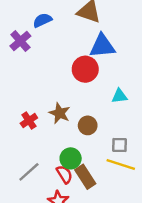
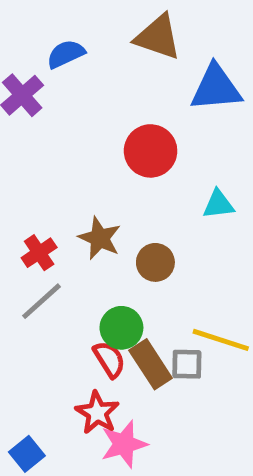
blue triangle: (102, 46) -> (216, 88), moved
gray square: (119, 145) -> (187, 364), moved
gray line: (29, 172) -> (41, 301), moved

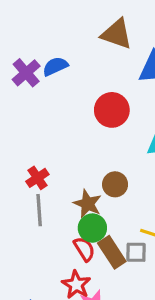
blue semicircle: (66, 54) -> (55, 66), moved
brown star: (100, 238) -> (88, 204), moved
gray line: (41, 301) -> (39, 210), turned -52

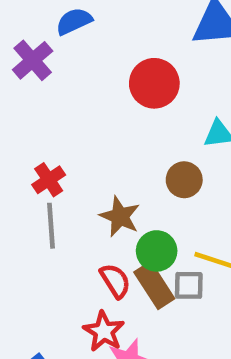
purple cross: (26, 73) -> (33, 60), moved
brown circle: (115, 184) -> (184, 180), moved
green circle: (92, 228) -> (157, 251), moved

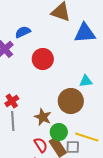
red circle: (154, 83) -> (43, 59), moved
brown circle: (184, 180) -> (71, 101), size x1.6

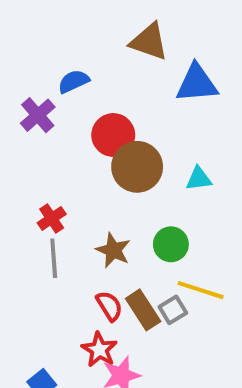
brown circle: (71, 101) -> (137, 167), moved
green circle: (59, 132) -> (171, 244), moved
gray square: (73, 147) -> (173, 310), turned -32

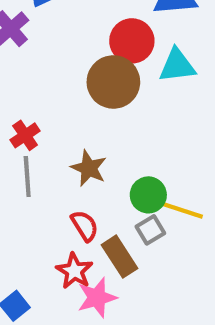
red circle: (113, 135) -> (132, 41), moved
cyan triangle: (199, 179) -> (177, 66), moved, size x1.4
green circle: (171, 244) -> (148, 195), moved
brown rectangle: (143, 310) -> (120, 257), moved

